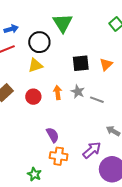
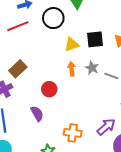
yellow triangle: (35, 65) -> (72, 44), moved
red circle: (33, 97) -> (49, 89), moved
purple semicircle: (53, 135) -> (37, 114), moved

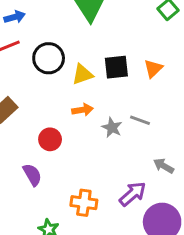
black circle: (53, 18) -> (49, 58), moved
gray star: (92, 68) -> (112, 128), moved
orange arrow: (72, 69) -> (82, 110), turned 88

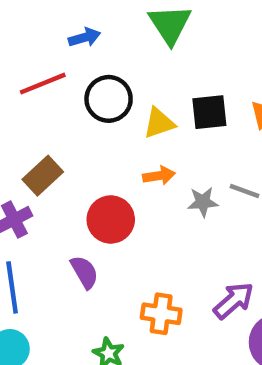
blue arrow: (15, 17) -> (84, 38), moved
gray star: (112, 128) -> (203, 202), turned -30
red circle: (50, 139) -> (111, 219), size x1.4

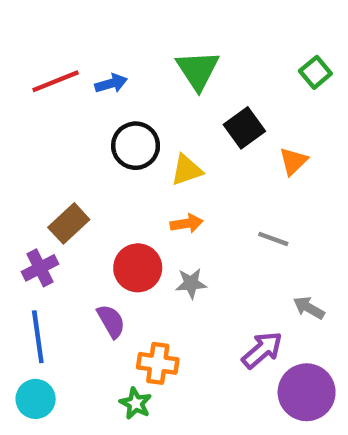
red line: (43, 84) -> (56, 81), moved
black square: (209, 112) -> (244, 128), moved, turned -30
gray star: (203, 202) -> (191, 283), moved
orange cross: (161, 314) -> (158, 363), moved

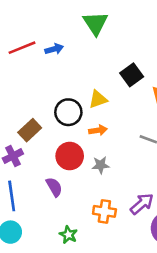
green triangle: (198, 70) -> (95, 23), moved
black circle: (136, 146) -> (68, 112), moved
orange cross: (158, 363) -> (104, 211), moved

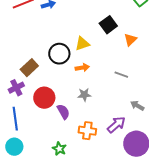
red circle: (70, 156) -> (44, 98), moved
purple semicircle: (54, 187) -> (63, 112), moved

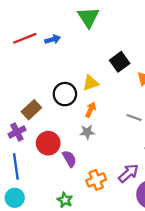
orange arrow: (82, 68) -> (91, 110), turned -56
gray star: (84, 95) -> (87, 132), moved
orange cross: (87, 131) -> (96, 180), turned -30

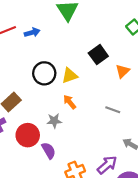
black circle: (65, 94) -> (44, 73), moved
orange arrow: (91, 110) -> (70, 102), turned -64
gray star: (87, 132) -> (54, 121), moved

